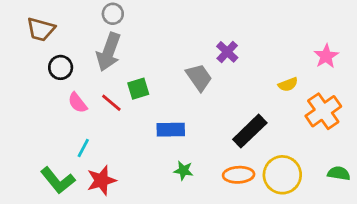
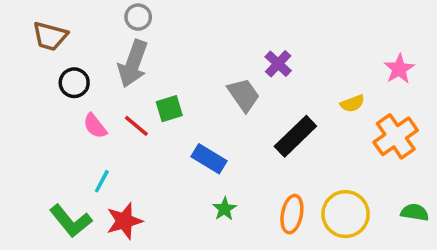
blue rectangle: (171, 130) -> (209, 159), turned 32
black rectangle: (250, 131) -> (295, 136), moved
green star: (183, 171) -> (225, 209), turned 30
orange ellipse: (239, 175) -> (292, 214), turned -76

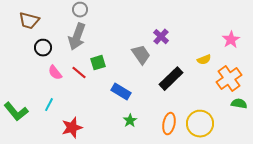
cyan line: (102, 181) -> (49, 105), moved
green semicircle: (415, 212) -> (239, 104), moved
green L-shape: (71, 221) -> (16, 112), moved

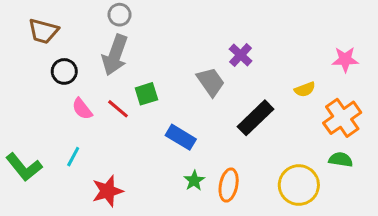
pink star: (231, 40) -> (345, 59), turned 30
green semicircle: (239, 104) -> (341, 160), moved
orange ellipse: (169, 124) -> (229, 185), moved

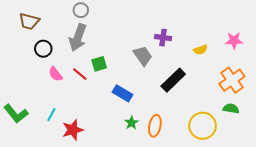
purple cross: (241, 55) -> (163, 38), turned -35
yellow semicircle: (305, 89) -> (201, 50), moved
cyan line: (73, 157) -> (51, 115), moved

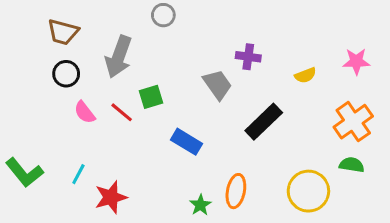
gray circle: (81, 10) -> (163, 15), moved
brown trapezoid: (29, 21) -> (63, 32), moved
green star: (132, 123) -> (200, 205), moved

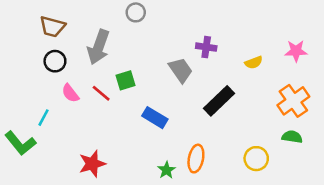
cyan line: (78, 174) -> (43, 118), moved
yellow circle: (308, 191) -> (256, 159), size x0.7

